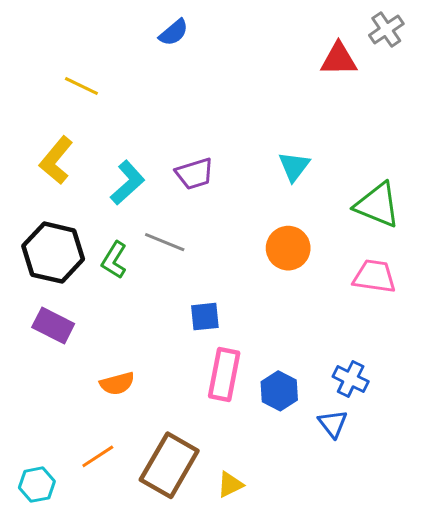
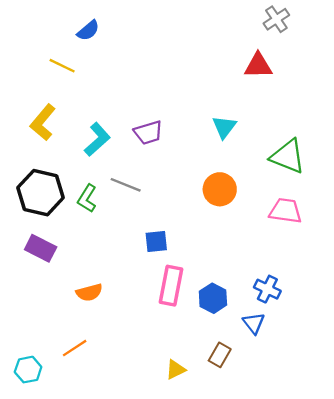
gray cross: (386, 29) -> (276, 19), moved
blue semicircle: (174, 32) -> (88, 31), moved
red triangle: (339, 59) -> (258, 66), moved
brown rectangle: (169, 465) -> (220, 355), moved, size x0.5

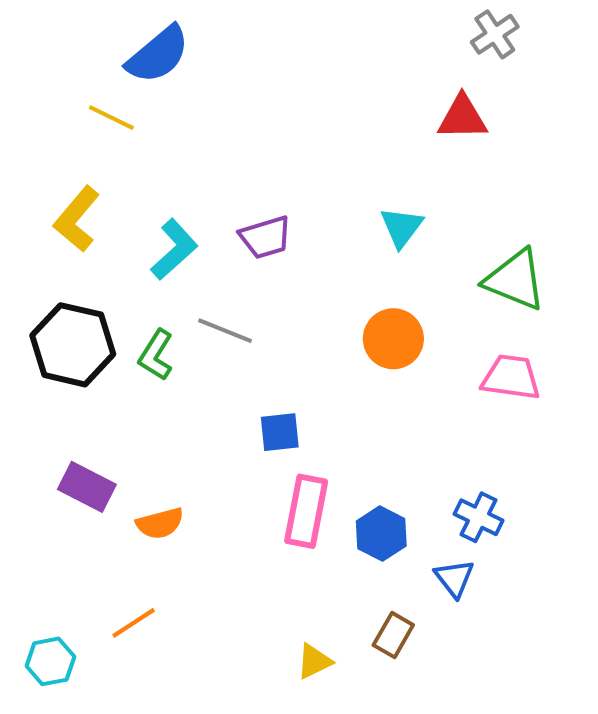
blue semicircle: (88, 31) -> (158, 55), size x1.6
purple rectangle: (41, 248) -> (87, 487), moved

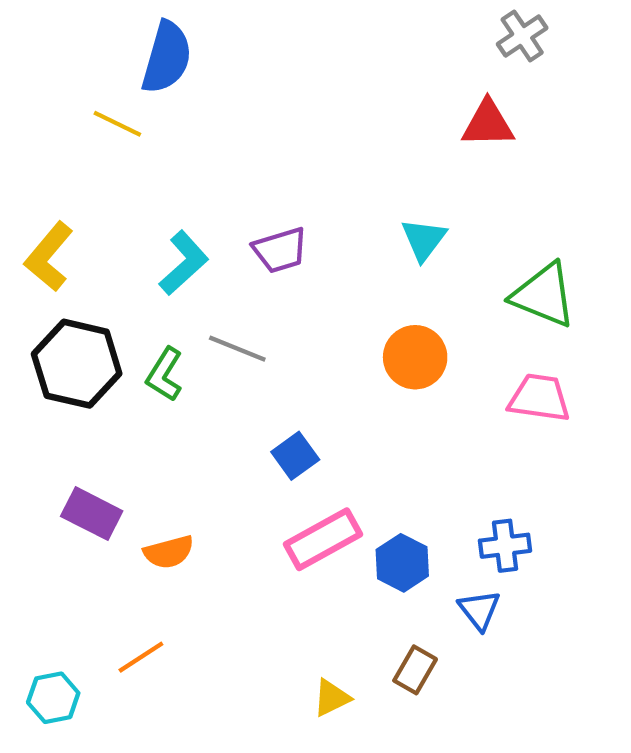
blue semicircle: (158, 55) -> (167, 57), turned -34
yellow L-shape: (77, 219) -> (49, 257), moved
blue square: (280, 432) -> (295, 456), turned -30
pink rectangle: (306, 511) -> (323, 539), turned 50
blue cross: (479, 517) -> (505, 546), turned -33

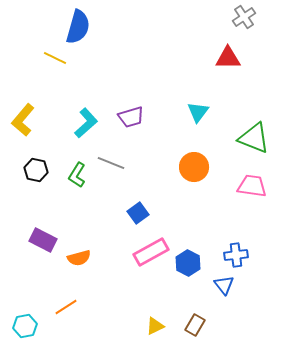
black hexagon: (77, 364) -> (36, 170), size x0.6
brown rectangle: (415, 670) -> (195, 325), moved

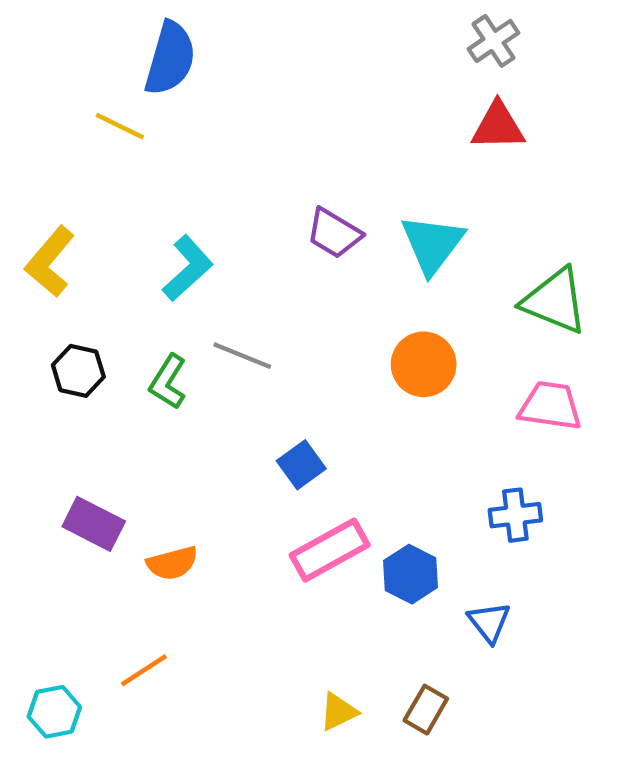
gray cross: (244, 17) -> (494, 41), moved
cyan triangle: (198, 112) -> (432, 244), size x1.4
purple trapezoid: (131, 117) -> (334, 233), moved, turned 48
blue cross: (236, 255) -> (515, 515), moved

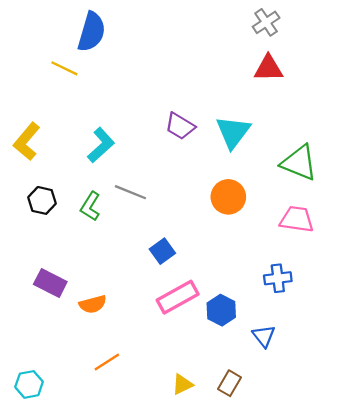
orange line: (144, 670) -> (107, 362), moved

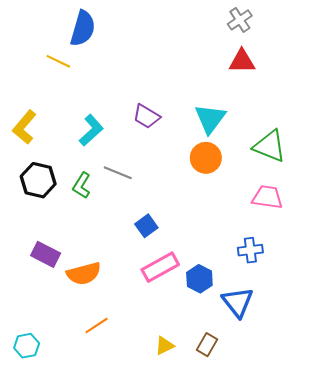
purple trapezoid: (180, 126) -> (146, 116), moved
orange circle: (228, 197) -> (206, 158), moved
black hexagon: (42, 200) -> (38, 180), size x1.4
orange semicircle: (93, 304) -> (84, 274), size x1.4
blue triangle: (264, 336) -> (238, 302), size x1.5

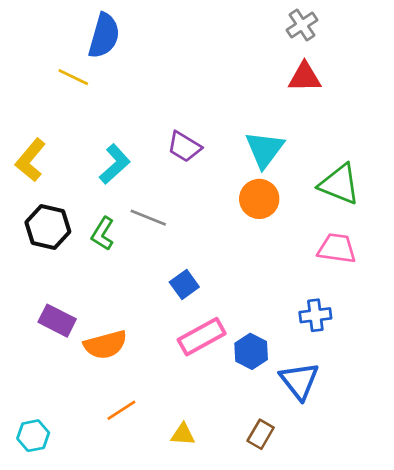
yellow triangle: (164, 346) -> (183, 434), moved, turned 30

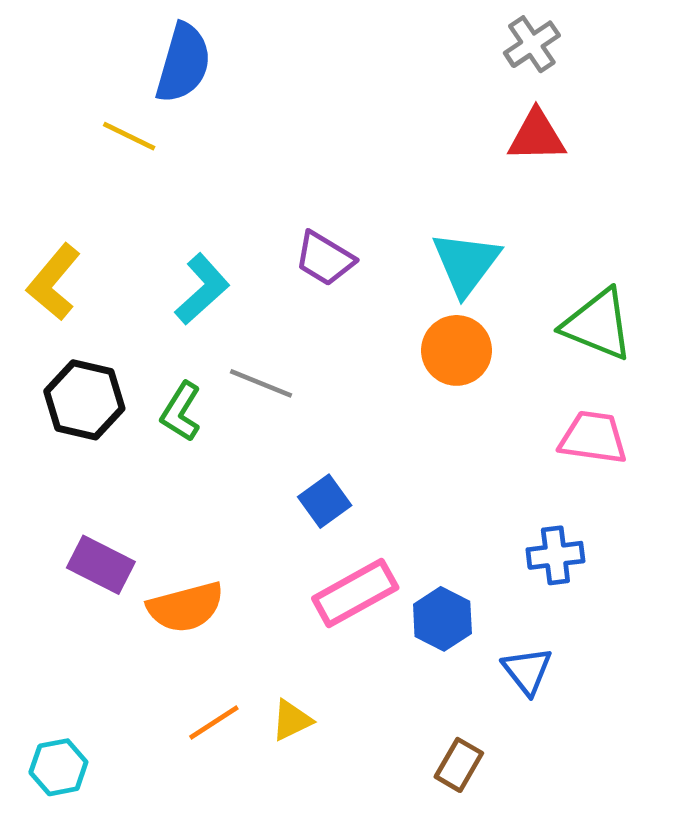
blue triangle: (299, 381) -> (527, 671), size x0.7
yellow triangle: (183, 434) -> (292, 720), moved, turned -30

